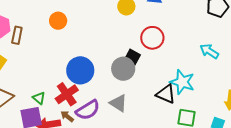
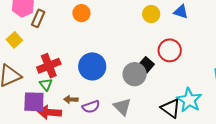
red cross: (67, 94) -> (49, 66), moved
purple semicircle: (88, 110) -> (91, 107), size x0.7
brown arrow: (67, 116) -> (71, 100), moved, turned -48

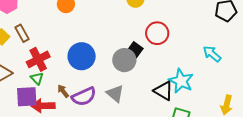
brown rectangle: (38, 18) -> (22, 33), moved, turned -48
brown arrow: (71, 100) -> (63, 91), turned 56
purple semicircle: (91, 107) -> (84, 96), size x1.4

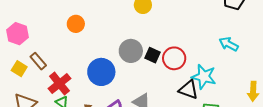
red circle: (157, 33) -> (174, 58), moved
gray circle: (124, 60) -> (131, 51), moved

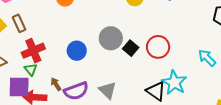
red circle: (174, 58) -> (158, 47), moved
blue circle: (101, 72) -> (77, 51), size x0.7

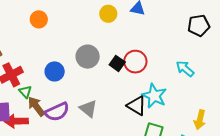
black square: (131, 48) -> (117, 63), moved
green triangle: (31, 69) -> (25, 92), moved
brown arrow: (56, 84) -> (36, 106), size x1.5

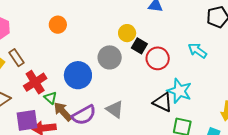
yellow circle: (108, 14) -> (127, 33), moved
black square: (117, 63) -> (139, 46), moved
cyan arrow: (185, 69) -> (197, 50), moved
blue circle: (55, 71) -> (78, 75), size x1.4

